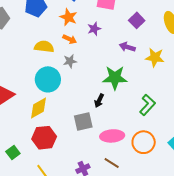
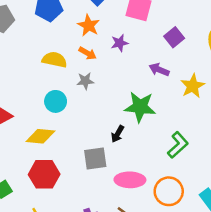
yellow star: (155, 57) -> (193, 86), turned 30
cyan circle: (48, 79) -> (56, 101), size x0.7
yellow diamond: (38, 108) -> (40, 136), turned 30

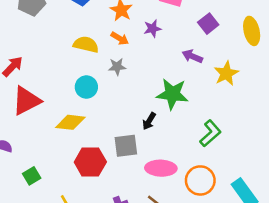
red hexagon: (44, 174) -> (90, 162), moved

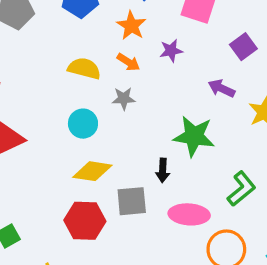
black arrow: (149, 121) -> (163, 170), turned -30
yellow diamond: (70, 122) -> (92, 171), moved
pink ellipse: (161, 168) -> (189, 214), moved

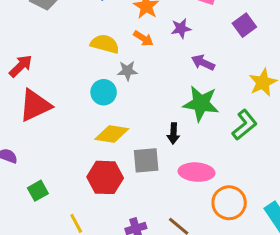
purple arrow: (221, 88) -> (203, 63), moved
gray star: (124, 99) -> (127, 71), moved
green L-shape: (241, 189) -> (245, 125), moved

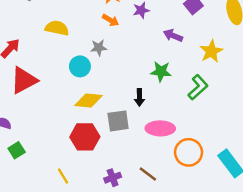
yellow semicircle: (105, 44) -> (57, 28), moved
purple arrow: (203, 63) -> (173, 36), moved
green star: (201, 103) -> (161, 71), size x0.7
green square: (38, 191) -> (17, 150), moved

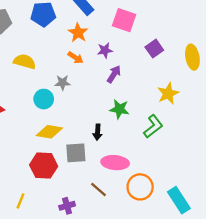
purple arrow: (173, 36) -> (114, 74), moved, turned 96
brown line: (148, 174) -> (99, 190), moved
yellow line: (63, 176) -> (21, 201), turned 49

